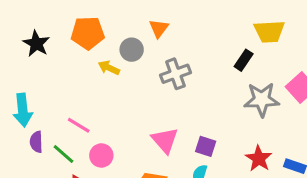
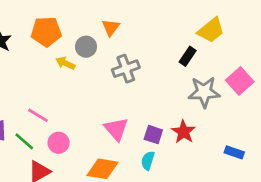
yellow trapezoid: (269, 31) -> (211, 30), turned -36
red star: (259, 159) -> (183, 132), moved

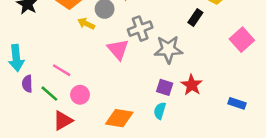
gray star: (204, 92) -> (168, 49), moved
pink triangle: (116, 129) -> (118, 49), moved

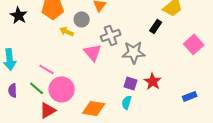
purple semicircle: (27, 84) -> (13, 90), moved
pink circle: (80, 95) -> (62, 89), size x1.6
blue rectangle: (237, 103) -> (190, 96), turned -40

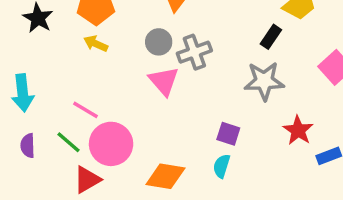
gray circle: (82, 19) -> (159, 42), moved
yellow arrow: (67, 31) -> (96, 44), moved
gray star: (134, 52) -> (264, 81), moved
red star: (153, 81) -> (298, 130), moved

